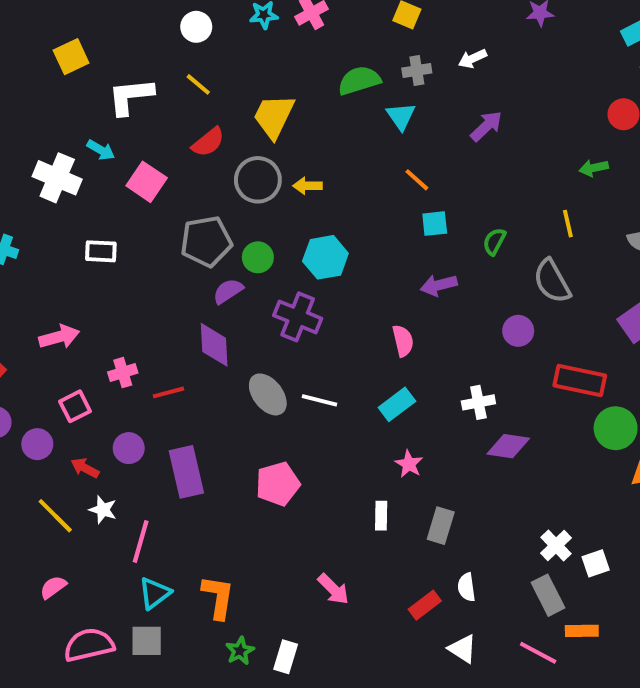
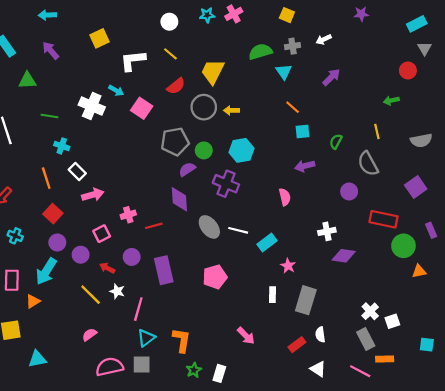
white rectangle: (101, 251) -> (77, 171), moved, turned 42
cyan rectangle: (397, 404) -> (267, 242), moved
gray rectangle: (441, 526) -> (306, 300), size x1.4

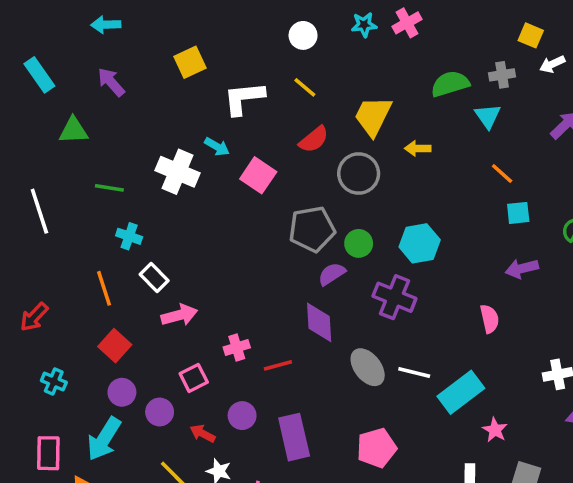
yellow square: (287, 15) -> (531, 35), moved
yellow arrow: (231, 110) -> (418, 148), moved
cyan rectangle: (267, 242) -> (461, 392), size x1.4

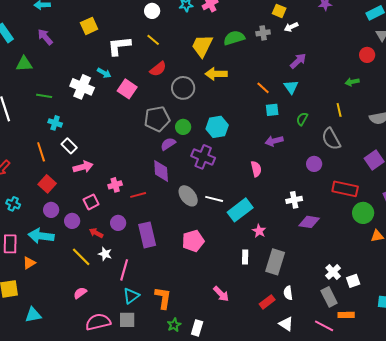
yellow trapezoid: (373, 116) -> (202, 46), moved
cyan triangle: (488, 116) -> (291, 87), moved
yellow arrow: (418, 148) -> (216, 74), size x1.5
cyan arrow: (104, 439) -> (41, 236), turned 65

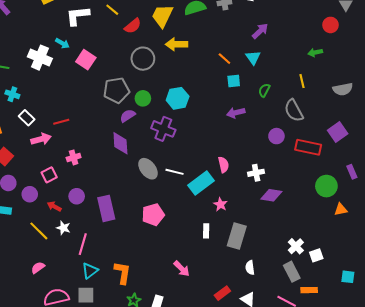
red semicircle: (158, 69) -> (133, 26), moved
pink semicircle: (256, 169) -> (223, 165), moved
red rectangle: (345, 189) -> (308, 147), moved
red line: (138, 195) -> (61, 122), moved
red rectangle: (267, 302) -> (222, 293), moved

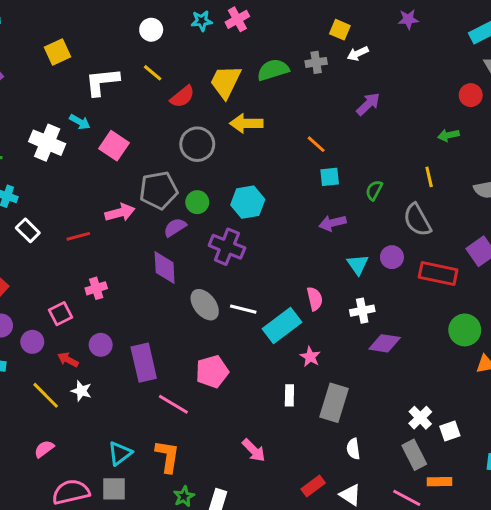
cyan triangle: (253, 58) -> (358, 265), moved
pink arrow: (41, 139) -> (120, 213), moved
pink line: (83, 244) -> (173, 404), moved, turned -75

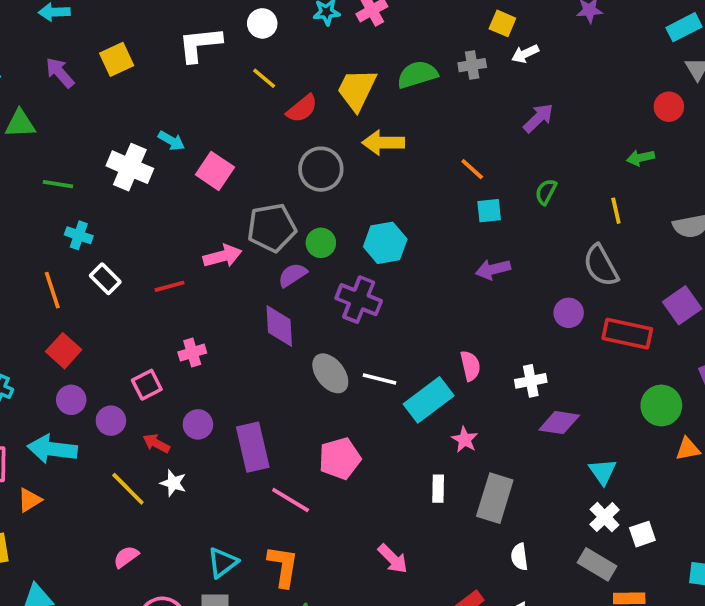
yellow square: (58, 52) -> (117, 59), moved
white L-shape: (102, 82) -> (200, 44), moved
green semicircle: (374, 190) -> (546, 192), moved
cyan triangle: (358, 265) -> (603, 472), moved
gray rectangle: (414, 455) -> (597, 564), turned -32

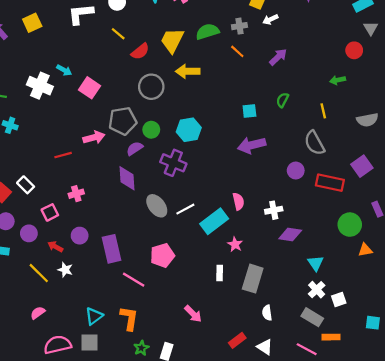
orange line: (472, 169) -> (237, 51), moved
purple arrow: (493, 269) -> (252, 145), size x1.4
white rectangle: (105, 279) -> (26, 185), moved
white line: (379, 379) -> (185, 209), turned -42

